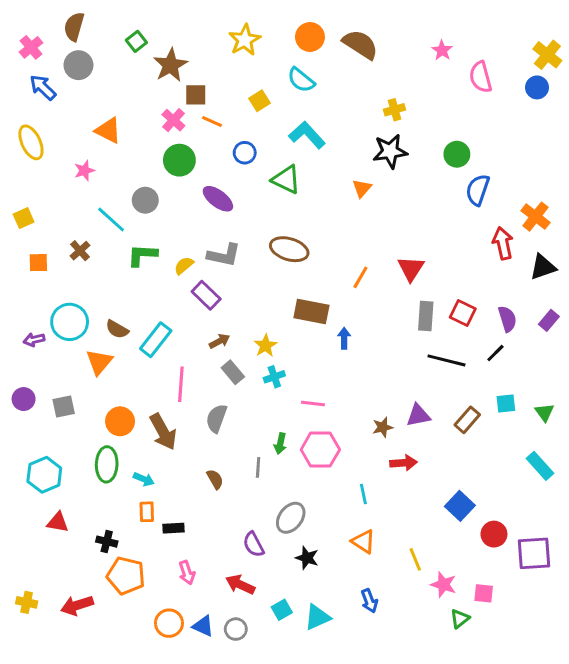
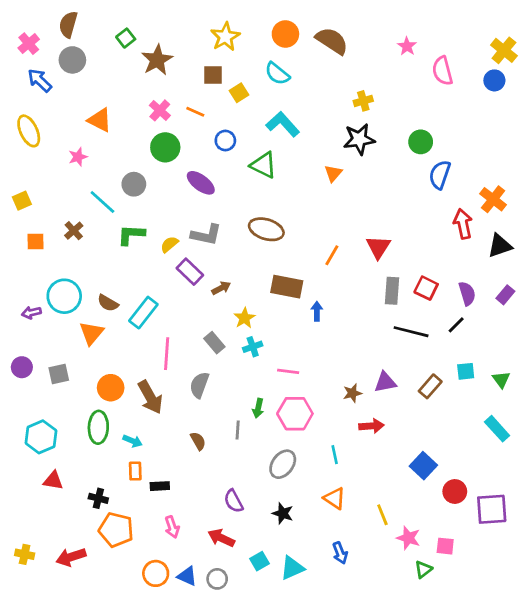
brown square: (196, 95) -> (213, 75), moved
brown arrow: (219, 341) -> (221, 288), moved
gray ellipse: (291, 518) -> (283, 464), moved

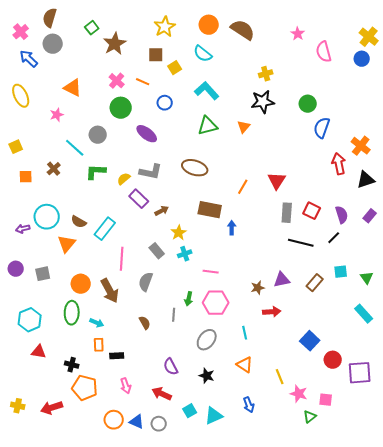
green triangle: (264, 165) -> (208, 126), moved, turned -40

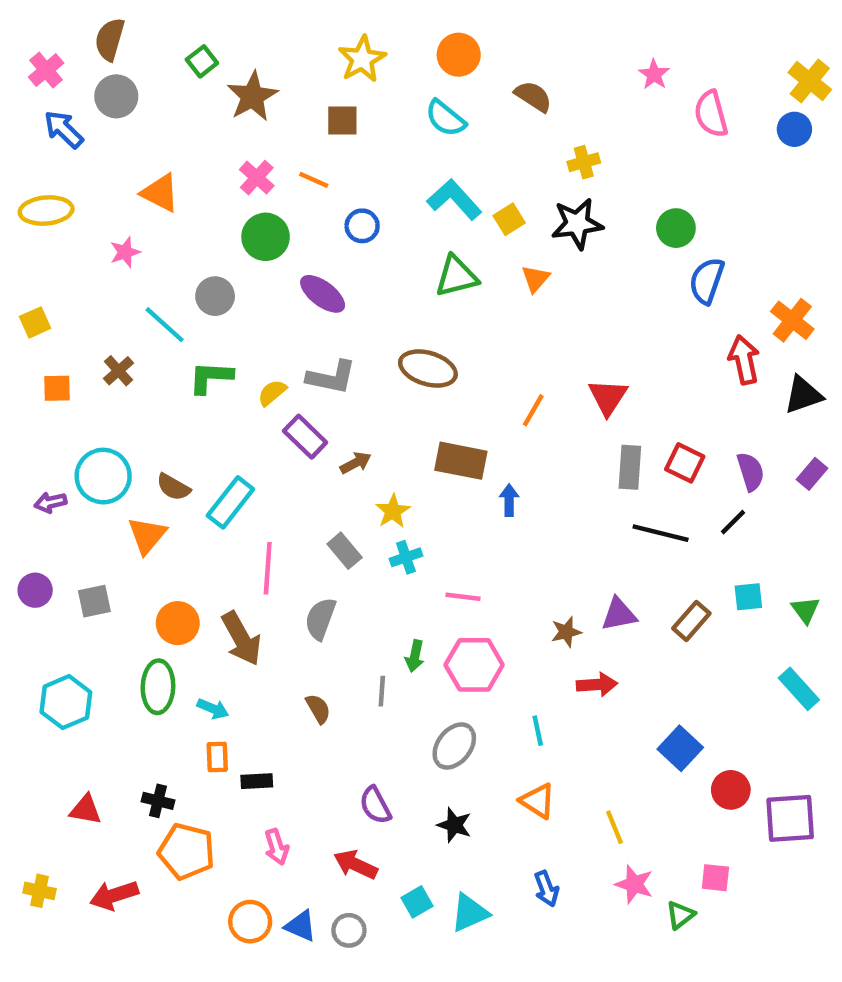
brown semicircle: (243, 30) -> (533, 96), moved, size x0.7
yellow square: (175, 68) -> (509, 219), moved
yellow ellipse: (21, 96) -> (46, 210), turned -70
red triangle: (39, 352) -> (86, 810), moved
pink star: (299, 394) -> (634, 884), moved

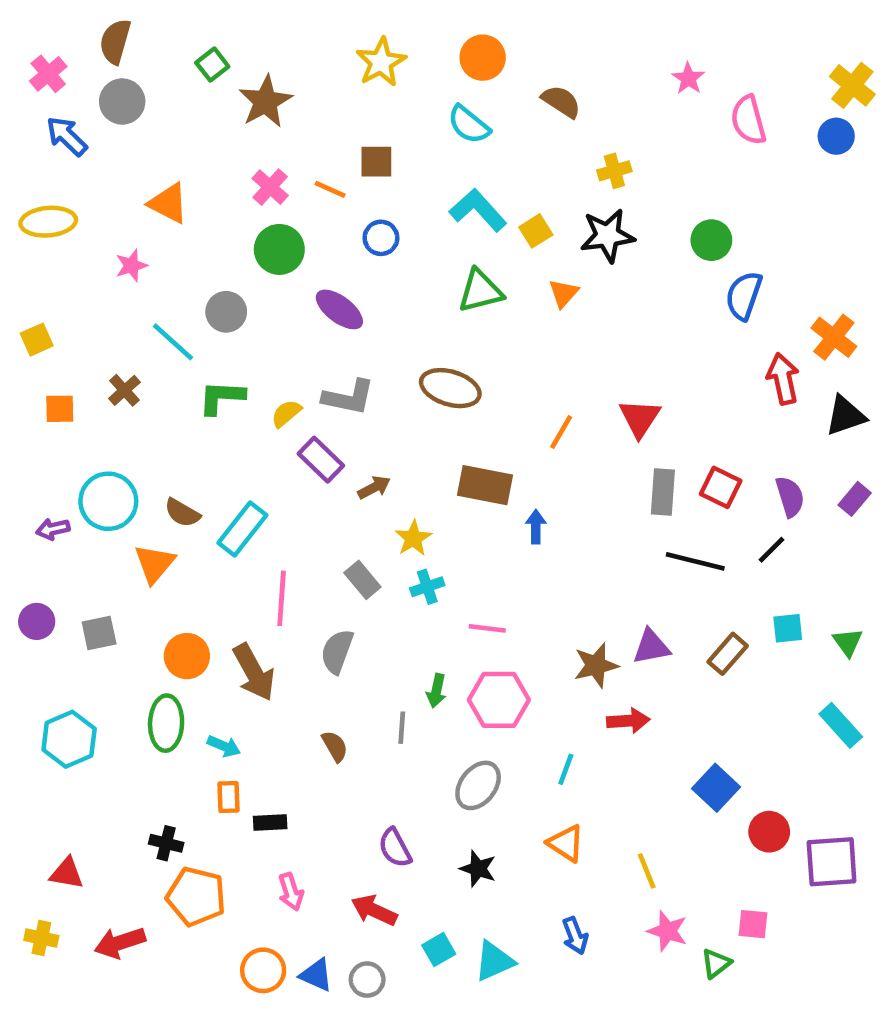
brown square: (342, 121) -> (376, 162), moved
brown star: (566, 632) -> (596, 665), size x1.4
cyan line: (538, 731) -> (566, 769), turned 32
red triangle: (86, 810) -> (67, 873), moved

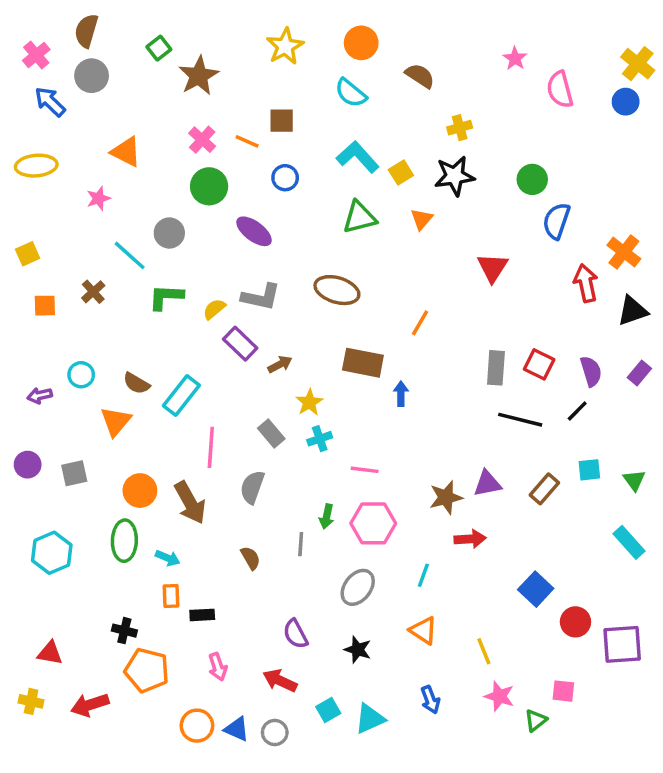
red triangle: (640, 418) -> (493, 268), moved
cyan circle: (108, 501) -> (81, 375), size x0.6

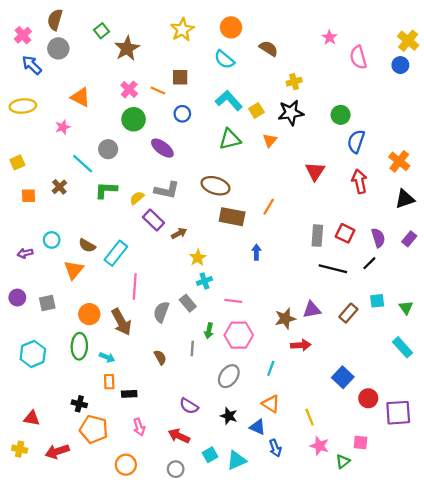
red arrow: (586, 283) -> (359, 181), moved
brown rectangle: (363, 363) -> (232, 217), moved
gray rectangle: (271, 433) -> (188, 303), moved
purple semicircle: (295, 634) -> (189, 406), turned -30
blue triangle: (237, 729) -> (258, 427), moved

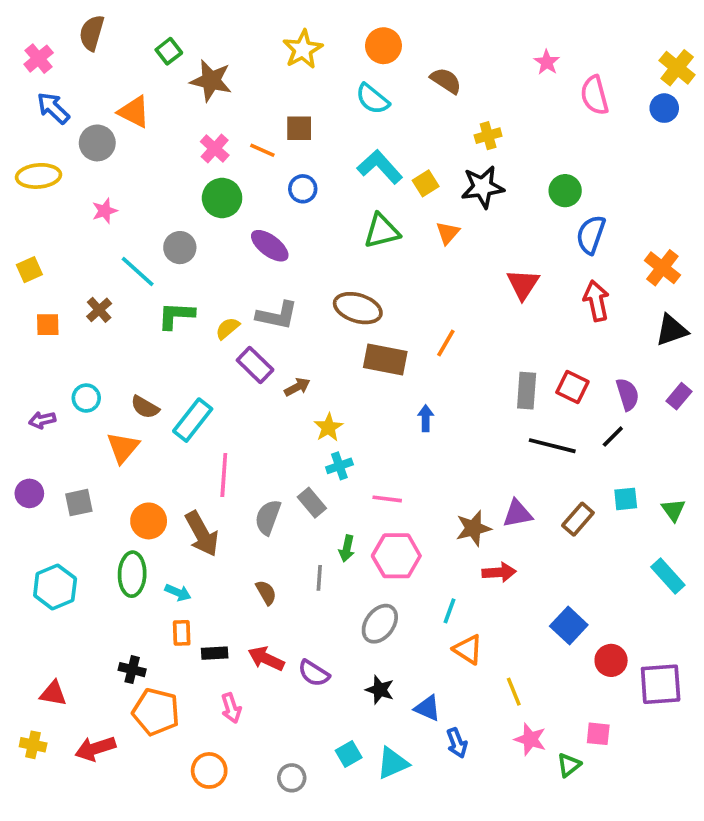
gray circle: (58, 48) -> (97, 143), moved
brown star: (127, 48) -> (211, 81), turned -30
orange triangle: (80, 97) -> (134, 112), moved
orange triangle: (271, 404) -> (468, 649), moved
red arrow: (179, 436) -> (266, 659), moved

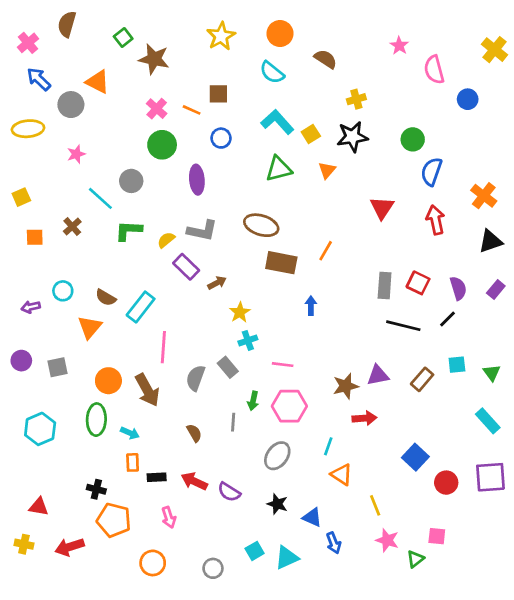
blue circle: (664, 108) -> (468, 99), moved
purple ellipse: (270, 246) -> (197, 180), turned 48
purple square: (661, 684) -> (490, 477), moved

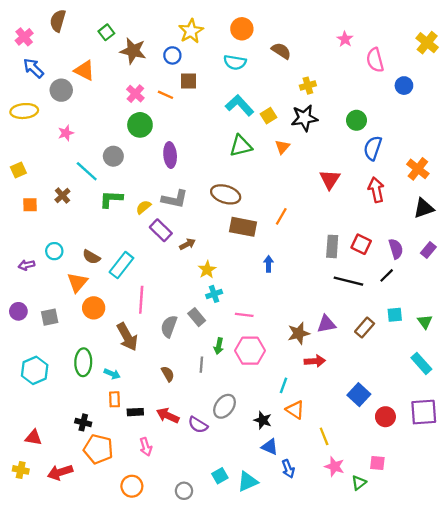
cyan semicircle: (272, 72) -> (235, 62), turned -30
blue circle: (221, 138) -> (172, 55), moved
orange circle: (108, 381) -> (94, 308), moved
gray ellipse: (277, 456) -> (225, 406), moved
black star: (277, 504) -> (263, 420), moved

